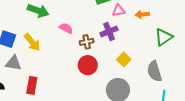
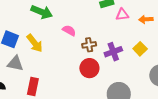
purple cross: (109, 31) -> (113, 52), moved
yellow square: (124, 59) -> (140, 49), moved

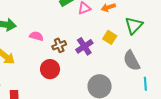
red circle: (89, 68) -> (50, 69), moved

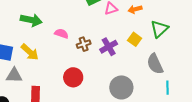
red circle: (50, 69) -> (73, 77), moved

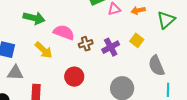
green triangle: (159, 29) -> (166, 20), moved
pink semicircle: (61, 34) -> (64, 32), size x1.5
yellow arrow: (30, 52) -> (44, 50), moved

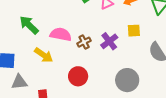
green arrow: (34, 18) -> (29, 25), turned -140
yellow square: (137, 40) -> (134, 31), turned -32

